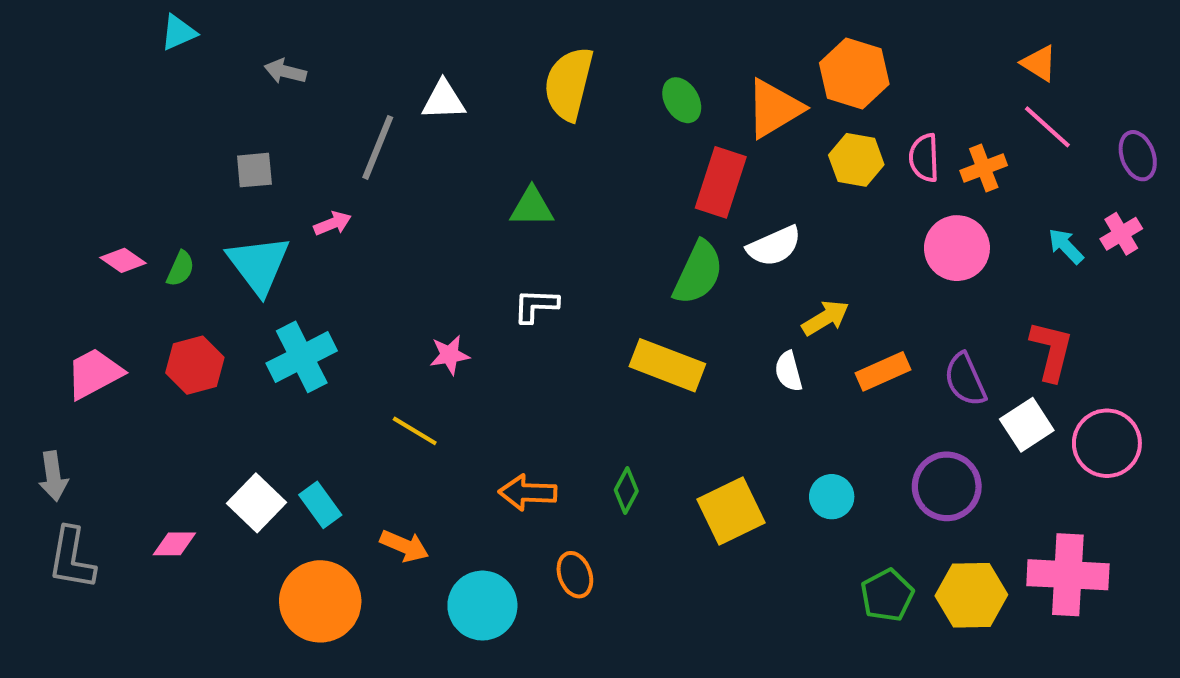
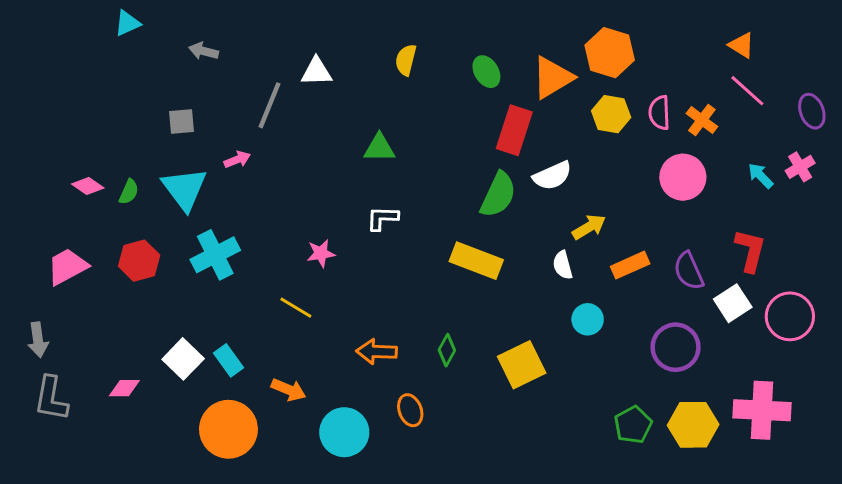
yellow semicircle: (569, 84) -> (406, 60), size x0.6
orange cross: (984, 168) -> (702, 120), turned -32
cyan circle: (832, 497) -> (588, 319), moved

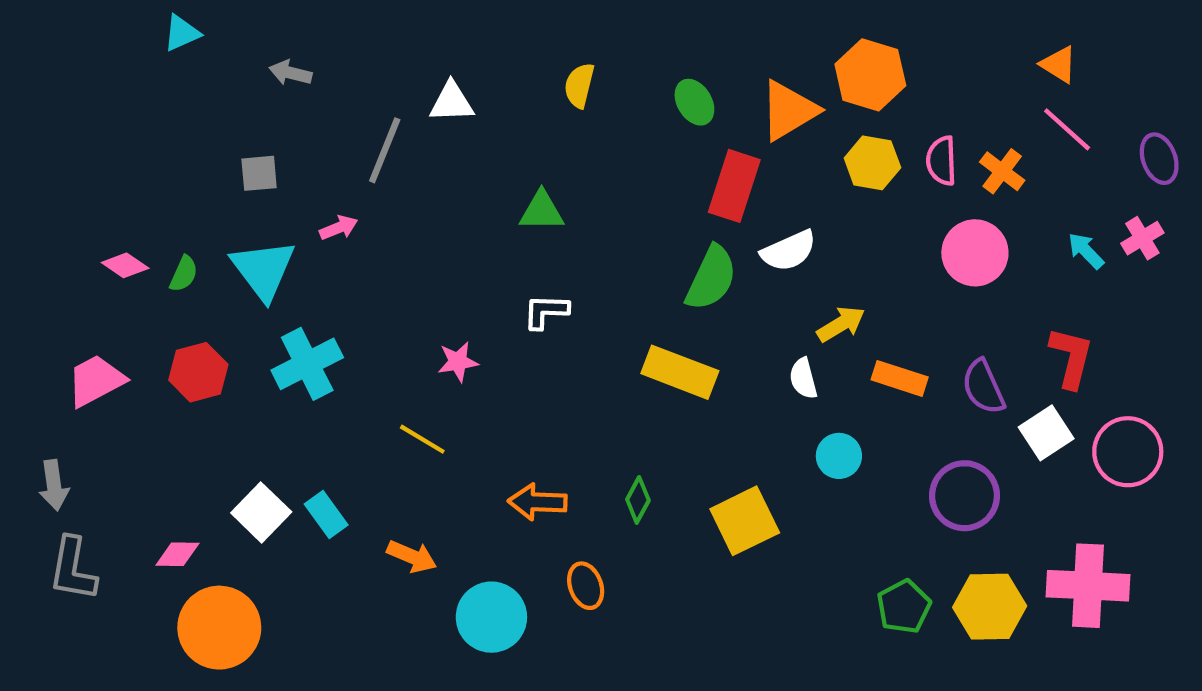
orange rectangle: (630, 265) -> (900, 378), turned 42
orange circle: (228, 429) -> (219, 628), moved

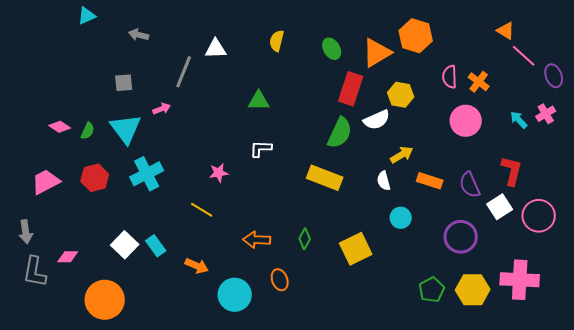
pink line: (1067, 129) -> (524, 56), moved
yellow hexagon: (872, 163) -> (401, 95), moved
pink diamond: (177, 554) -> (68, 257), moved

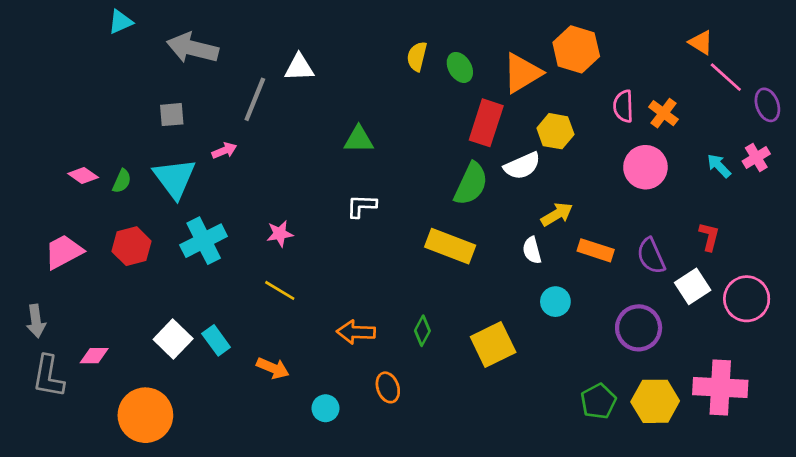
gray arrow: (139, 35) -> (192, 48), size x1.8
yellow semicircle: (277, 41) -> (417, 56), moved
red L-shape: (512, 171) -> (709, 236), size x0.7
pink star: (219, 173) -> (280, 234), moved
cyan circle: (235, 295) -> (325, 408), size x0.6

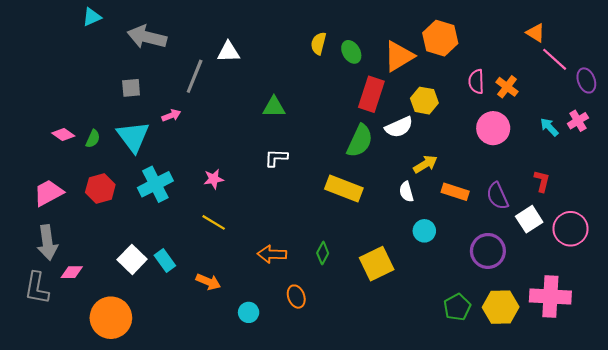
gray arrow: (36, 321) -> (47, 243), moved, size x1.4

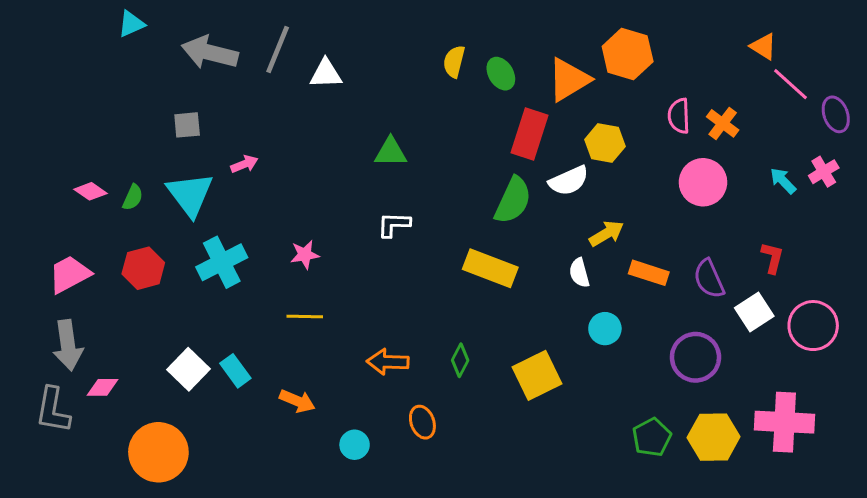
gray line: (195, 76) -> (278, 49), moved
yellow line: (214, 222) -> (305, 317), turned -30

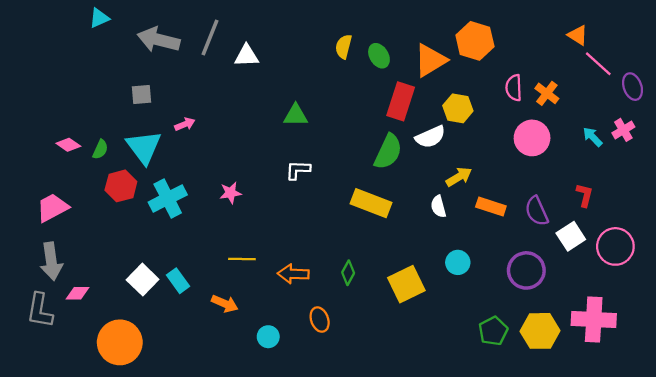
red hexagon: (143, 268) -> (121, 186), moved
yellow line: (305, 317) -> (242, 259), moved
cyan circle: (605, 329) -> (458, 262), moved

